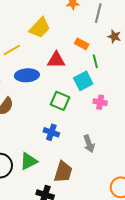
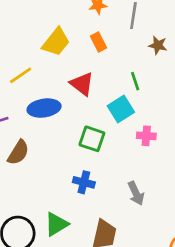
orange rectangle: (82, 44) -> (98, 42), moved, turned 40
red triangle: (56, 60) -> (82, 84), turned 42

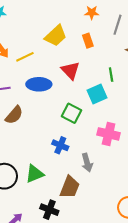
pink cross: (146, 136) -> (109, 134), moved, size x1.5
gray arrow: (136, 193) -> (87, 163), moved

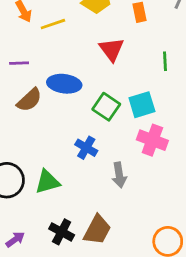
blue ellipse: (39, 84) -> (64, 84), moved
cyan square: (97, 94) -> (142, 105), moved
brown trapezoid: (70, 187) -> (97, 230), moved

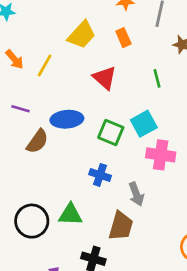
yellow line: (53, 24) -> (45, 66), turned -30
purple line: (19, 63) -> (20, 109), turned 30
green triangle: (47, 182) -> (70, 215), turned 30
brown trapezoid: (97, 230) -> (121, 226), moved

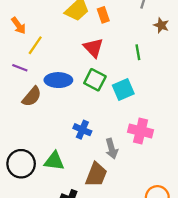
orange rectangle: (123, 38) -> (103, 15), moved
yellow line: (45, 66) -> (35, 45), moved
green square: (111, 133) -> (95, 80), moved
pink cross: (161, 155) -> (141, 131), moved

